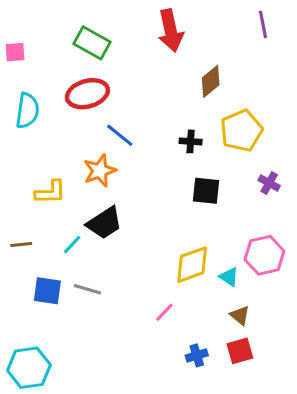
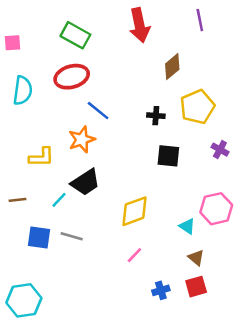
purple line: (263, 24) -> (200, 20), moved
yellow diamond: (192, 265) -> (134, 211), moved

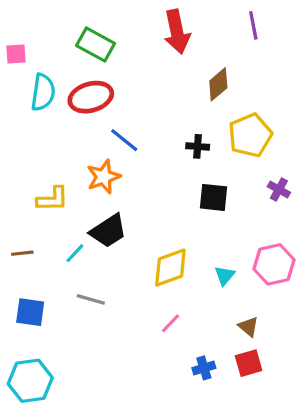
cyan semicircle: (23, 90) -> (43, 92), moved
cyan triangle: (187, 226) -> (225, 276), moved, turned 36
blue square: (39, 238) -> (30, 312), moved

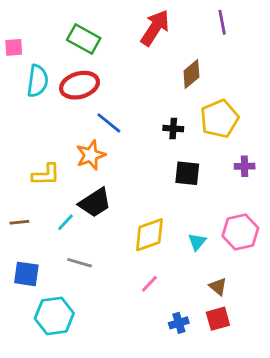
red arrow: (177, 32) -> (155, 28), turned -135
purple cross: (279, 190) -> (245, 166), turned -30
cyan hexagon: (30, 381) -> (54, 316), moved

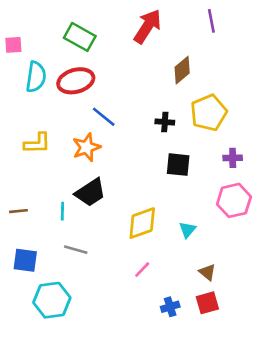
yellow L-shape: (46, 175) -> (37, 143), moved
cyan line: (66, 222) -> (62, 211), turned -42
pink hexagon: (240, 232) -> (234, 200), moved

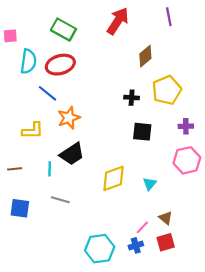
blue line: (104, 117) -> (48, 93), moved
yellow L-shape: (37, 143) -> (33, 131), moved
pink line: (142, 270) -> (142, 227), moved
cyan hexagon: (52, 300) -> (100, 249), moved

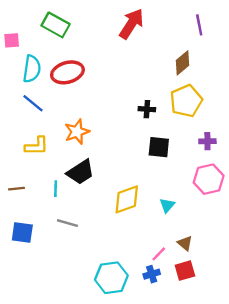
purple line: (169, 17) -> (199, 25), moved
green rectangle: (63, 30) -> (56, 25), moved
brown diamond: (145, 56) -> (183, 63), moved
blue line: (48, 93) -> (33, 103), moved

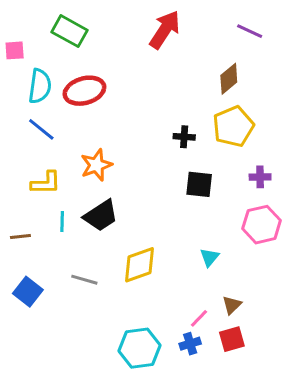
purple line: (199, 25) -> (250, 31), turned -54
cyan line: (56, 189) -> (62, 222), moved
yellow diamond: (127, 199) -> (140, 265), moved
blue square: (22, 233) -> (28, 292), turned 30
brown triangle: (185, 243) -> (232, 305), turned 35

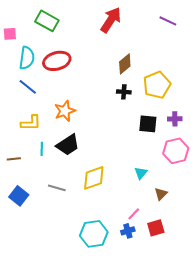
brown diamond: (229, 79) -> (125, 64), moved
black square: (199, 184) -> (148, 124), moved
brown triangle: (232, 305) -> (161, 194), moved

